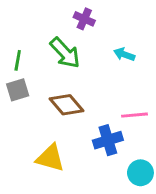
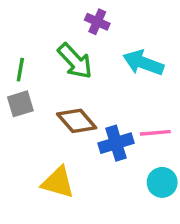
cyan arrow: (124, 54) -> (143, 63), size x1.6
blue cross: (108, 140) -> (116, 143), moved
cyan circle: (140, 173) -> (162, 182), moved

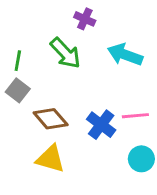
gray square: (20, 104) -> (18, 90), turned -35
brown diamond: (77, 121) -> (51, 119), moved
blue cross: (116, 143) -> (101, 125), turned -36

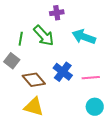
purple cross: (85, 19) -> (57, 13), turned -32
green line: (18, 61) -> (21, 39), moved
blue cross: (101, 125) -> (63, 72), moved

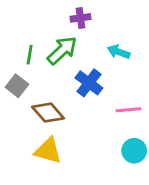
green arrow: (44, 36) -> (62, 50), turned -90
cyan arrow: (84, 37) -> (119, 52), size x0.7
blue cross: (63, 72) -> (89, 83), moved

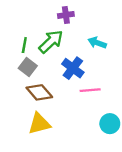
gray square: (17, 86) -> (28, 67), moved
pink line: (128, 110) -> (90, 90), moved
yellow triangle: (48, 151) -> (39, 124), turned -30

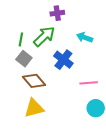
pink line: (90, 90) -> (89, 83), moved

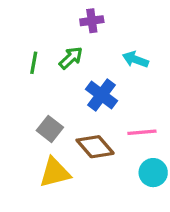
green arrow: (44, 36) -> (71, 58), size x0.7
gray square: (24, 59) -> (50, 129), moved
brown diamond: (34, 81) -> (95, 147), moved

